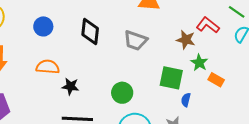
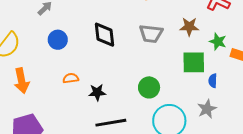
brown star: (186, 40) -> (189, 27), moved
orange semicircle: (48, 67) -> (71, 78), size x0.7

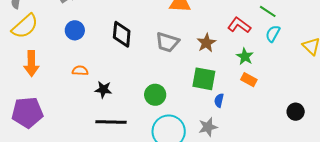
brown star: (189, 27) -> (206, 43), turned 30
green star: (218, 42) -> (245, 56), moved

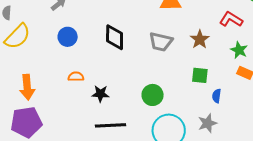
orange arrow: (31, 64) -> (27, 87), moved
green square: (204, 79) -> (200, 75), size x0.7

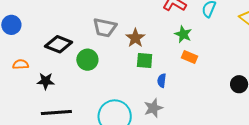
black diamond: (115, 37) -> (59, 44), moved, turned -68
brown star: (200, 39) -> (135, 38), moved
green circle: (153, 95) -> (87, 60), moved

